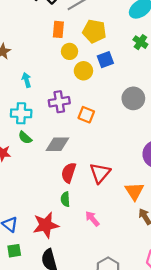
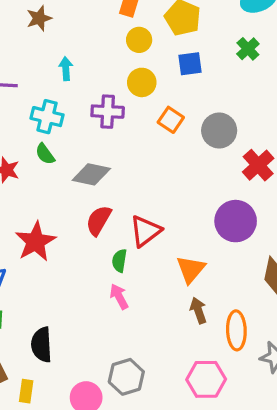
yellow circle: (83, 71) -> (142, 82), moved
orange square: (86, 115) -> (171, 120), moved
green semicircle: (65, 199) -> (119, 261), moved
red star: (46, 225) -> (36, 242), moved, turned -30

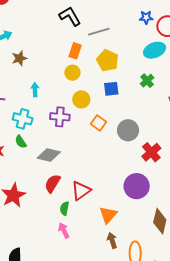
yellow circle: (139, 40) -> (72, 73), moved

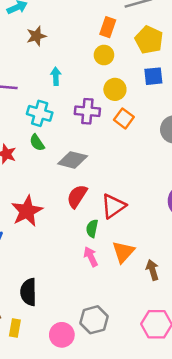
orange square: (99, 123) -> (124, 118), moved
orange triangle: (108, 215) -> (123, 252), moved

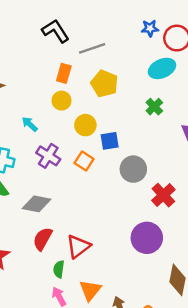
cyan arrow: (56, 76) -> (30, 124), moved, turned -42
blue square: (153, 76) -> (110, 141), moved
yellow circle: (115, 89) -> (85, 125), moved
purple cross: (87, 111) -> (48, 156), turned 30

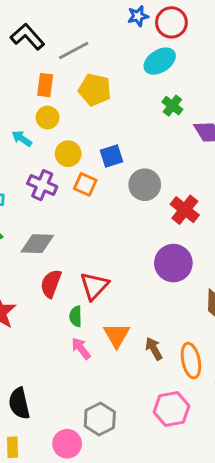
green cross: (154, 107) -> (172, 106), moved
cyan arrow: (30, 124) -> (22, 138), moved
yellow circle: (85, 125) -> (68, 154), moved

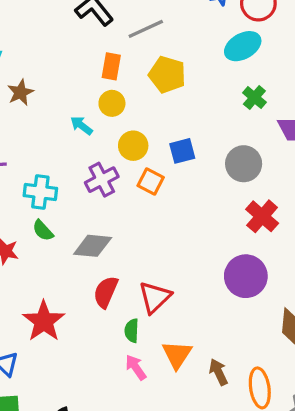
purple cross: (42, 185) -> (102, 180), turned 36
gray circle: (145, 185) -> (244, 164), moved

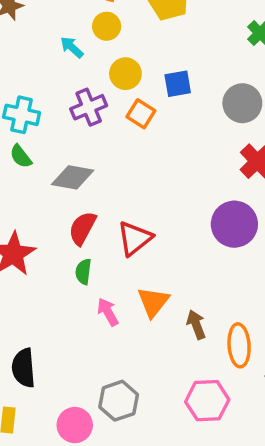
green semicircle: (132, 331) -> (83, 272), moved

